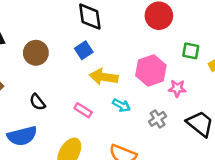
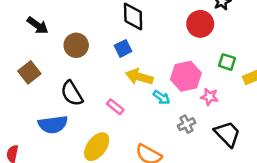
black semicircle: (37, 102) -> (72, 93), size x1.5
cyan arrow: (121, 105) -> (162, 97), moved

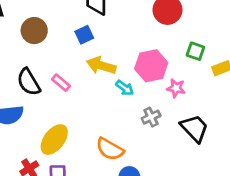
pink rectangle: (115, 107) -> (61, 83), moved

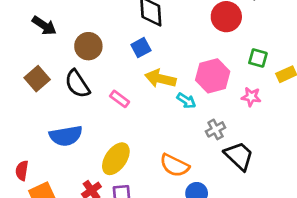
black semicircle: (29, 82) -> (77, 84), moved
pink star: (176, 88) -> (251, 97), moved
black trapezoid: (195, 128) -> (239, 156), moved

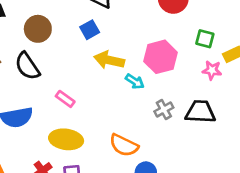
pink star: (251, 97) -> (212, 70), moved
pink rectangle: (120, 99) -> (65, 99), moved
black trapezoid: (239, 156) -> (200, 112), moved, turned -40
yellow ellipse: (116, 159) -> (66, 139), turned 64

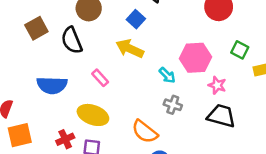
blue square: (90, 30) -> (136, 19), turned -30
yellow arrow: (109, 60) -> (130, 49), moved
pink star: (212, 70) -> (217, 85), moved
gray cross: (164, 110) -> (173, 105), moved, turned 36

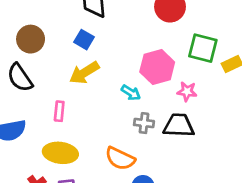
yellow arrow: (130, 49) -> (84, 73), turned -44
green square: (240, 50) -> (203, 48), size x1.5
pink rectangle: (100, 78) -> (59, 111), turned 60
black trapezoid: (221, 116) -> (179, 125), moved

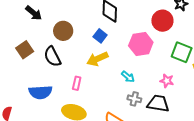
pink hexagon: (157, 67) -> (141, 44), moved

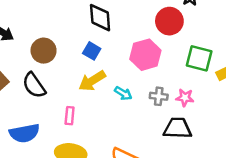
cyan arrow: (128, 77) -> (123, 93), moved
gray cross: (134, 99) -> (159, 96), moved

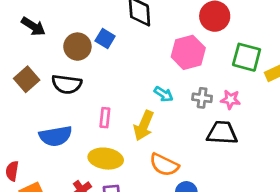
blue square: (92, 51) -> (105, 38), moved
yellow arrow: (92, 81) -> (144, 126), moved, turned -36
black semicircle: (34, 85) -> (67, 84), turned -48

